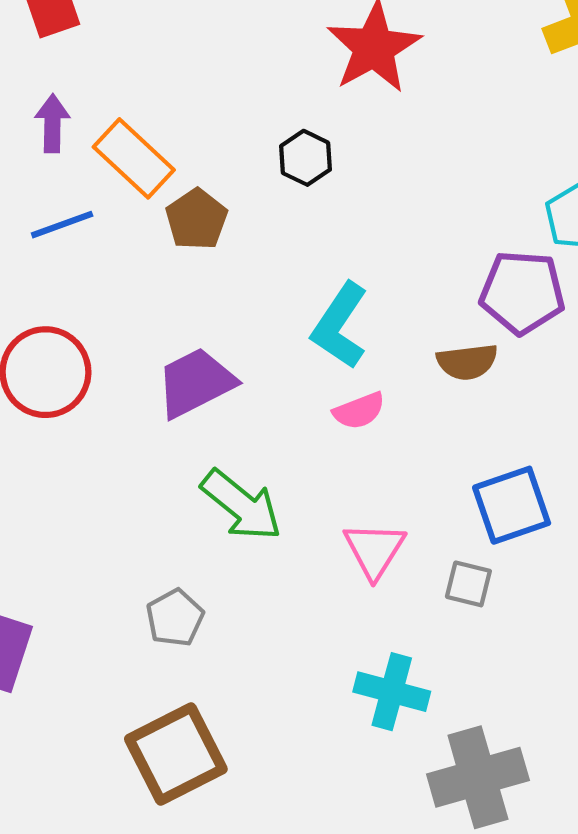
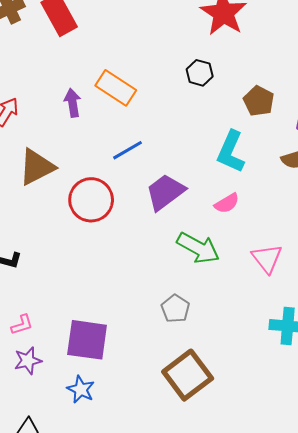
purple arrow: (52, 123) -> (73, 103), moved
brown pentagon: (196, 219) -> (259, 101), moved
blue line: (62, 225) -> (128, 150), moved
pink semicircle: (359, 411) -> (227, 203), moved

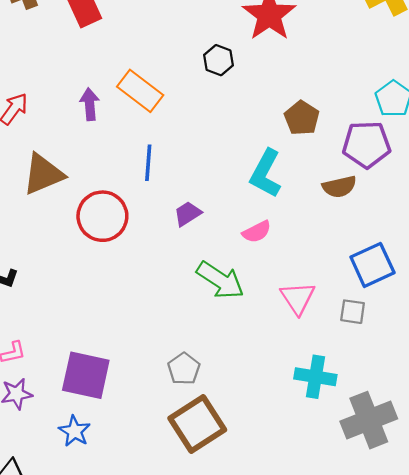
black hexagon: (200, 73) -> (218, 60), moved
blue line: (128, 150) -> (148, 163), turned -60
purple trapezoid: (165, 192) -> (188, 214), size x0.6
gray pentagon: (175, 309) -> (184, 369), moved

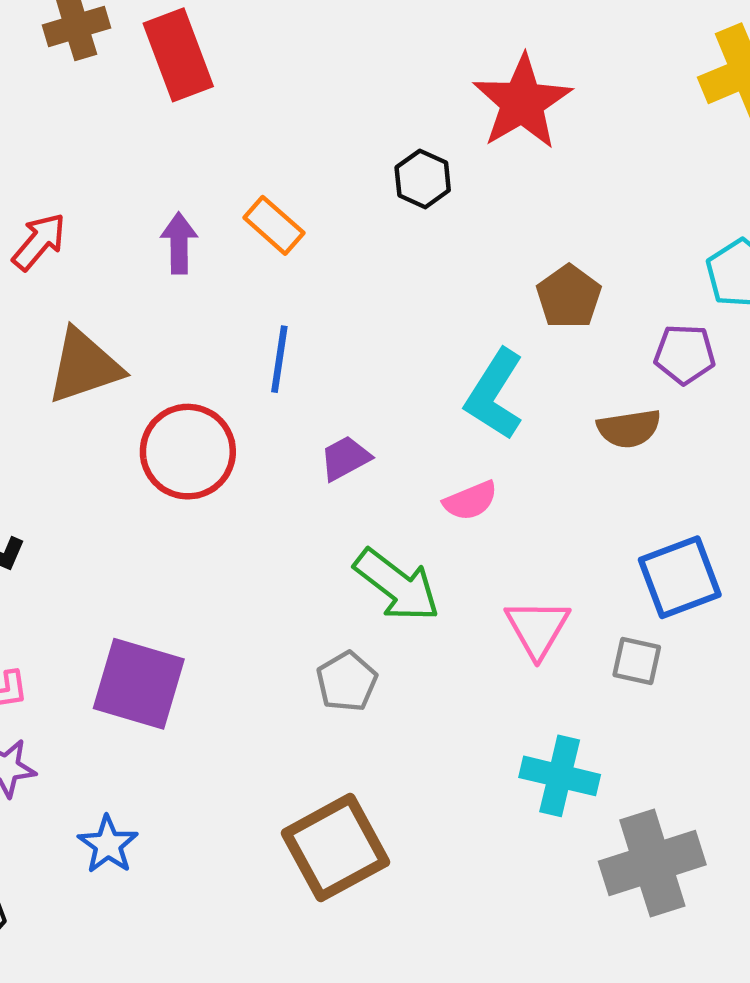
orange rectangle: (140, 91) -> (274, 225), size x0.7
purple pentagon: (367, 144) -> (685, 354), size x0.7
gray pentagon: (184, 369) -> (347, 682), moved
purple square: (86, 375) -> (139, 684), moved

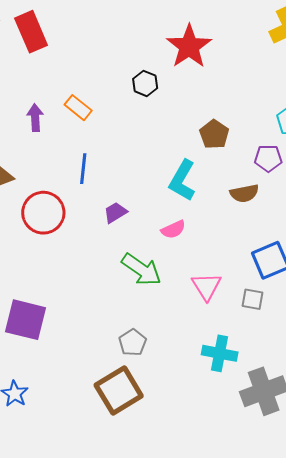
gray pentagon: (347, 682) -> (133, 342), moved

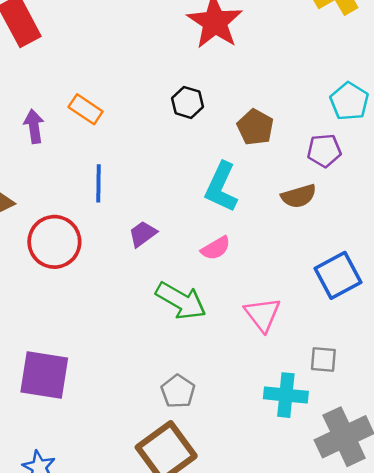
black hexagon: (145, 83) -> (188, 102), moved
gray square: (252, 299) -> (323, 359), moved

